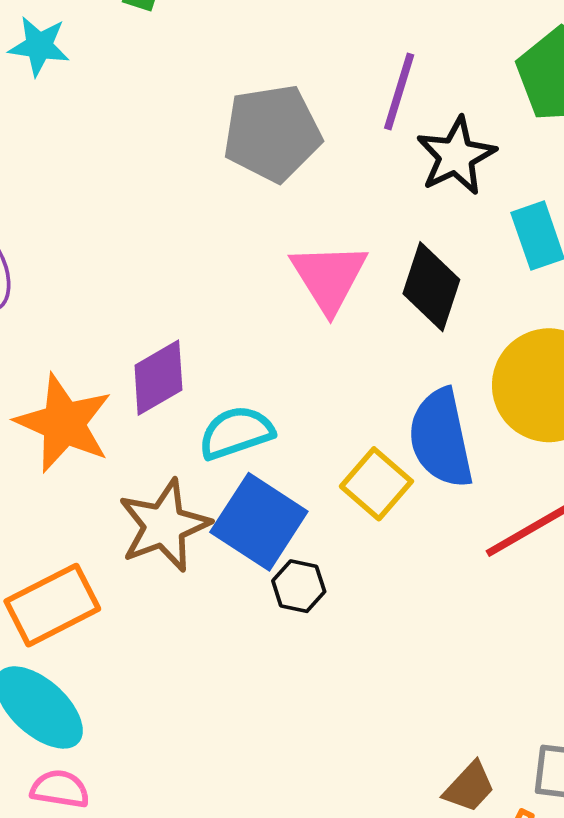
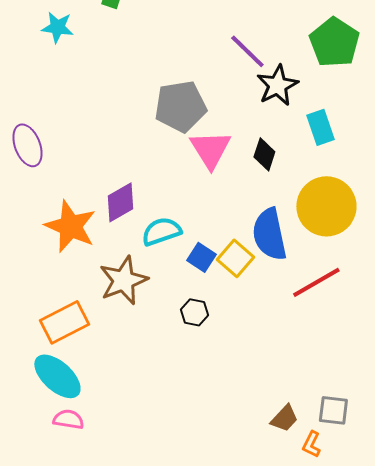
purple line: (399, 91) -> (247, 51), turned -63
gray pentagon: (272, 133) -> (180, 106), moved
black diamond: (431, 287) -> (264, 154), size x0.7
blue square: (259, 522) -> (201, 257), moved, size x0.6

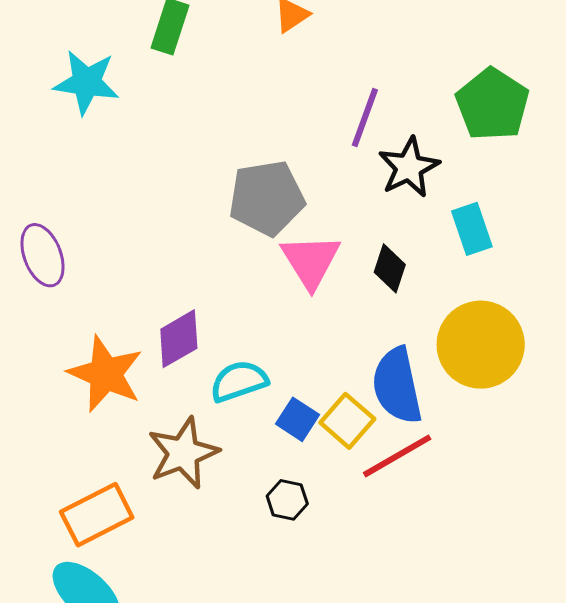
cyan star: (57, 27) -> (86, 82), size x1.4
purple line: (247, 51) -> (365, 117), turned 66
red line: (316, 282) -> (397, 456), moved

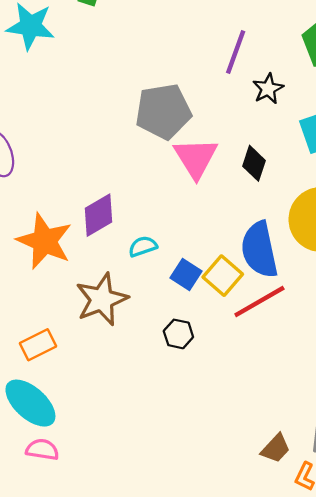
black star: (409, 167) -> (268, 89), size x0.7
cyan semicircle: (239, 381) -> (143, 246), size x0.7
orange rectangle: (97, 515) -> (38, 345), size x0.7

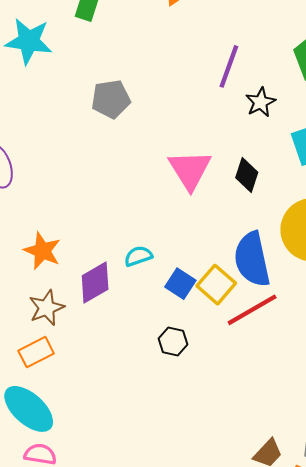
gray pentagon: (163, 111) -> (111, 99), moved, size x0.7
purple diamond: (98, 215) -> (95, 282), moved
orange star: (44, 241) -> (42, 251), size x0.7
brown star: (102, 299) -> (47, 308), moved, size x0.7

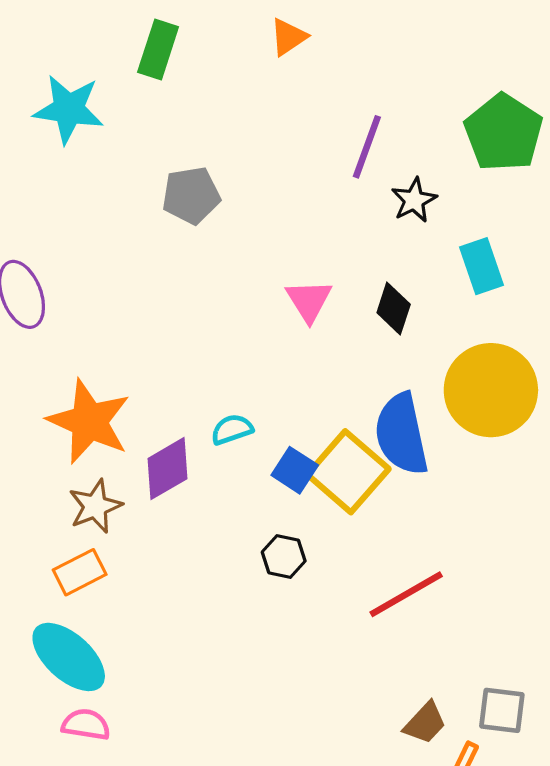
pink triangle: (190, 170) -> (309, 301), size x0.7
orange star: (42, 251) -> (89, 422), size x1.5
yellow square: (216, 285) -> (348, 472), size x1.4
red line: (252, 310) -> (406, 594), moved

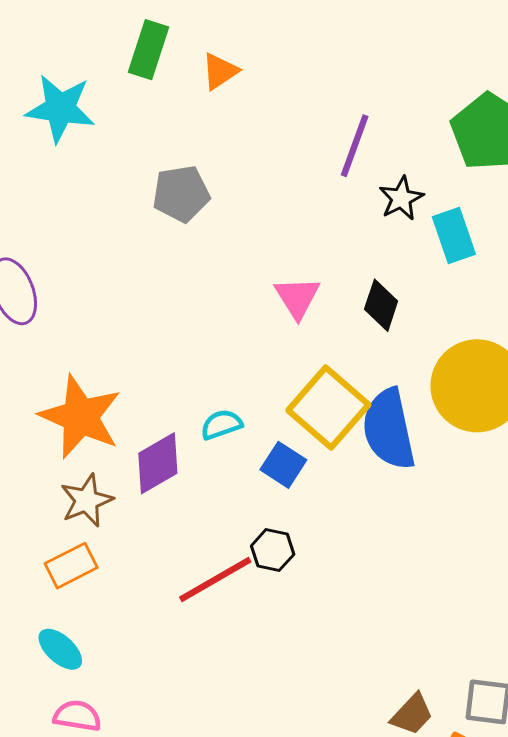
orange triangle: (288, 37) -> (220, 71), moved
cyan rectangle: (481, 266) -> (454, 236), moved
yellow square: (348, 472) -> (328, 407), moved
red line: (406, 594) -> (215, 579), moved
cyan ellipse: (69, 657) -> (60, 649), size x0.6

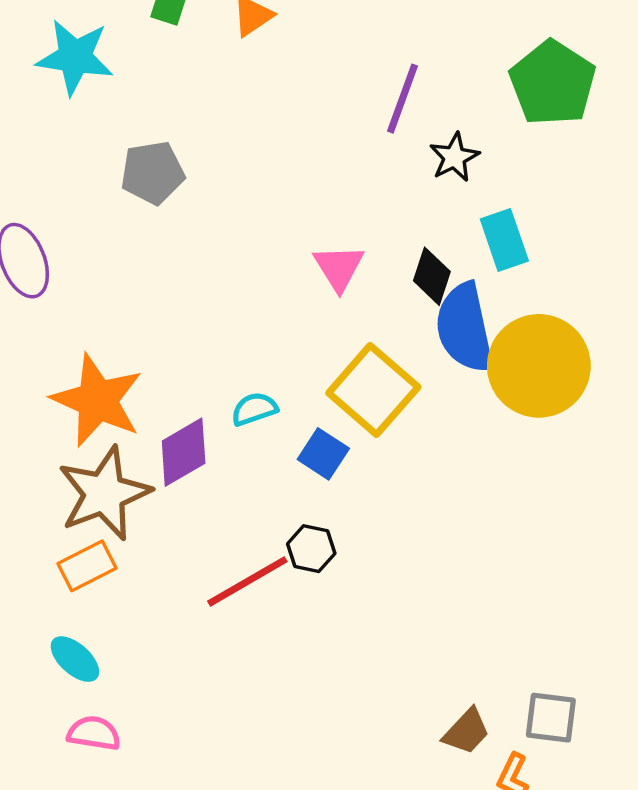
gray pentagon: (181, 194) -> (153, 173), moved
cyan rectangle: (454, 236) -> (504, 240), moved
blue semicircle: (389, 429) -> (465, 328), moved
brown star: (87, 500) -> (104, 493), size x1.6

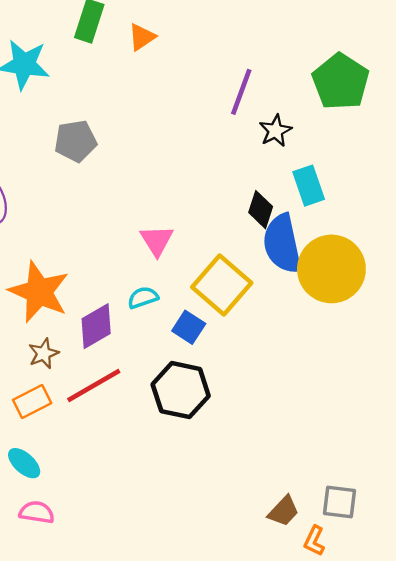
pink triangle: (339, 268) -> (157, 240), moved
brown star: (104, 493) -> (44, 354), size x0.5
black hexagon: (311, 549) -> (181, 390), size x1.8
red line: (247, 581) -> (94, 385), moved

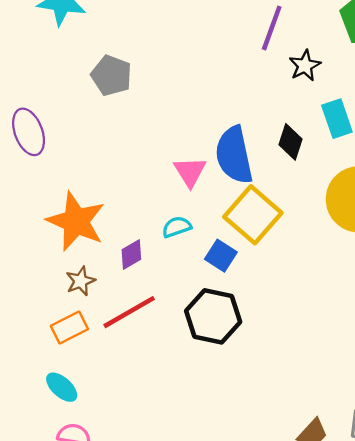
gray pentagon: (76, 141) -> (111, 76), turned 30
blue semicircle: (282, 244) -> (234, 155), moved
purple diamond: (96, 326) -> (131, 255), size x0.7

